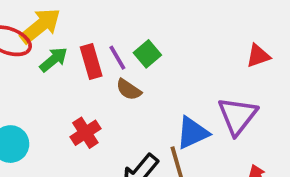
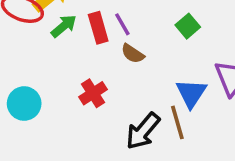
green square: (147, 54) -> (188, 26), moved
blue triangle: (192, 133) -> (191, 93), turned -32

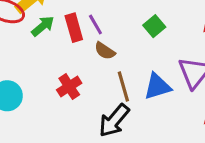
blue triangle: (191, 93) -> (157, 86), turned 40
brown line: (177, 122) -> (123, 86), moved

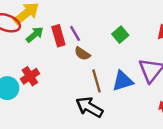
red cross: (69, 86) -> (30, 76), moved
black arrow: (114, 121) -> (89, 107), turned 80

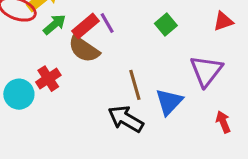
red rectangle: (58, 36) -> (85, 26), turned 66
brown semicircle: (82, 54) -> (84, 49), moved, size x1.5
blue triangle: (123, 81) -> (169, 102), moved, turned -30

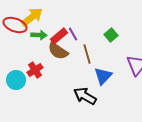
green arrow: (55, 24) -> (39, 35), turned 42
brown line: (135, 85) -> (87, 54), moved
blue triangle: (169, 102) -> (103, 76), moved

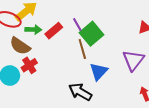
purple line: (73, 34) -> (77, 24), moved
green square: (111, 35) -> (92, 34), moved, size x1.6
brown semicircle: (58, 51) -> (20, 46), moved

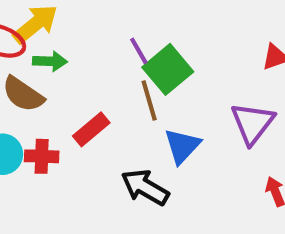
red rectangle: (54, 31) -> (91, 129), moved
red cross: (29, 65) -> (42, 156), moved, turned 35

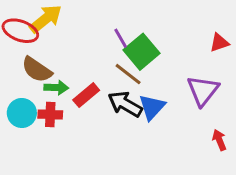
green arrow: (50, 61) -> (56, 88), moved
brown line: (149, 100) -> (128, 74), turned -36
black arrow: (145, 187) -> (125, 104), moved

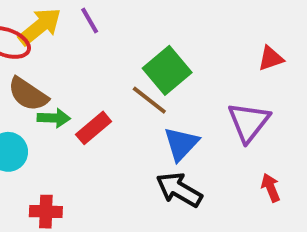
purple line: (121, 38) -> (90, 21), moved
black arrow: (125, 104) -> (179, 190), moved
red cross: (50, 114) -> (46, 212), moved

